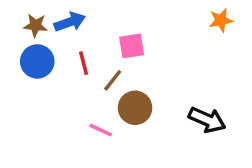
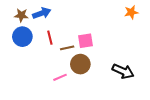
pink square: (132, 46) -> (85, 41), moved
brown line: (113, 80) -> (67, 48), turned 40
pink line: (101, 130) -> (60, 77), turned -48

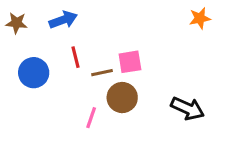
brown star: (21, 15) -> (17, 23), moved
blue circle: (22, 37) -> (34, 73), moved
pink line: (60, 77) -> (91, 118), turned -48

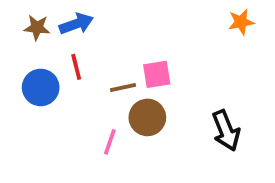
brown star: (17, 23) -> (37, 28), moved
red line: (76, 57) -> (76, 67), moved
black arrow: (187, 108) -> (226, 131), turned 44

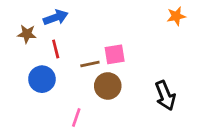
brown star: (37, 28) -> (27, 34), moved
blue circle: (41, 87) -> (42, 79), moved
pink line: (110, 142) -> (76, 117), moved

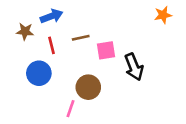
brown line: (90, 64) -> (81, 38), moved
brown circle: (108, 86) -> (88, 87), moved
black arrow: (165, 96) -> (134, 67), moved

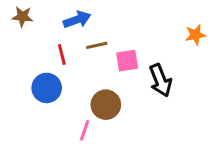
orange star: (163, 15) -> (195, 35), moved
blue arrow: (52, 16) -> (77, 20), moved
brown star: (25, 31) -> (22, 17), moved

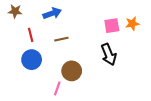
brown line: (97, 45) -> (61, 39), moved
red line: (62, 55) -> (31, 35), moved
pink square: (127, 61) -> (112, 26), moved

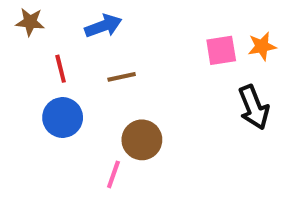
black arrow: (109, 54) -> (254, 107), moved

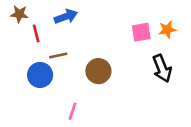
red line: (61, 69) -> (36, 33), moved
brown line: (122, 77) -> (58, 56), moved
brown circle: (142, 140) -> (98, 71), moved

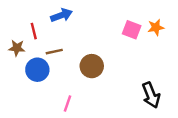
brown star: (19, 14) -> (17, 48), moved
pink square: (141, 32) -> (132, 30), turned 30
black arrow: (162, 68) -> (151, 95), moved

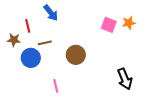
blue arrow: (62, 15) -> (51, 13), turned 72
pink line: (68, 104) -> (56, 86), turned -32

